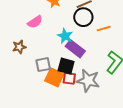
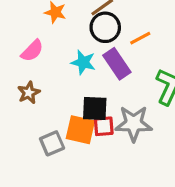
brown star: (19, 47) -> (29, 93), moved
purple rectangle: (75, 49) -> (117, 64), moved, turned 30
gray square: (43, 65) -> (52, 143), moved

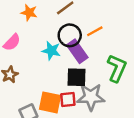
black circle: (105, 27) -> (70, 35), moved
black square: (95, 108) -> (77, 77), moved

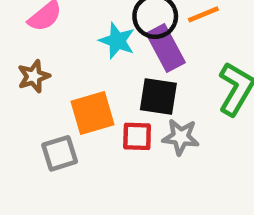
gray star: (91, 97) -> (181, 137), size x0.7
orange square: (50, 102) -> (92, 113), moved, turned -35

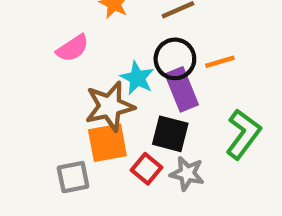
brown star: (34, 76) -> (110, 106), moved, size x1.6
red square: (137, 136) -> (147, 169), turned 32

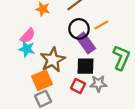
cyan star: (137, 78) -> (27, 49), moved
orange square: (107, 143) -> (42, 80), moved

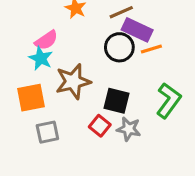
purple rectangle: (86, 43) -> (137, 30), moved, turned -42
orange square: (42, 80) -> (31, 98), moved

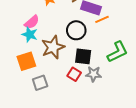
black circle: (119, 47) -> (76, 30), moved
green L-shape: (169, 100) -> (117, 52), turned 35

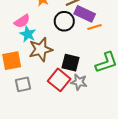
black circle: (76, 30) -> (64, 21), moved
cyan star: (30, 34) -> (28, 34), moved
red square: (74, 74) -> (59, 80), size x1.5

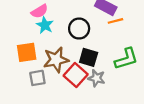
black circle: (64, 21) -> (79, 29), moved
brown star: (41, 50) -> (56, 60), moved

